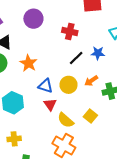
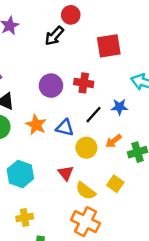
purple circle: (33, 19) -> (51, 86), moved
blue triangle: (46, 86) -> (65, 128), moved

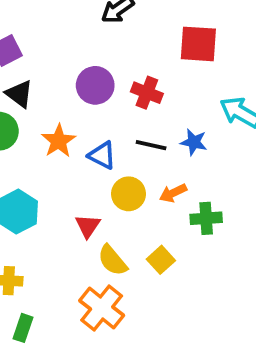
black line: (94, 115) -> (151, 145), turned 48

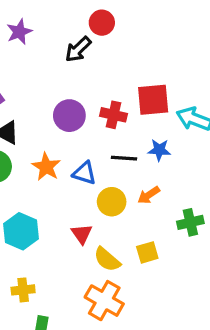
red square: (198, 44) -> (153, 100), moved
green cross: (206, 218) -> (190, 222), moved
yellow square: (161, 260) -> (147, 252), turned 35

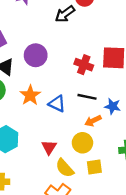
purple circle: (69, 116) -> (36, 55), moved
blue star: (159, 150) -> (113, 106), moved
orange arrow: (149, 195) -> (93, 121), moved
yellow circle: (112, 202) -> (82, 143), moved

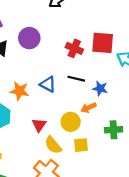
orange star: (30, 95) -> (19, 91), moved, turned -30
orange arrow: (93, 121) -> (88, 108), moved

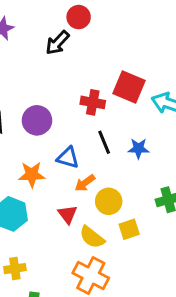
purple circle: (29, 38) -> (37, 120), moved
red square: (103, 43) -> (129, 87), turned 30
black line: (76, 79) -> (104, 142), turned 66
orange arrow: (88, 108) -> (85, 183), moved

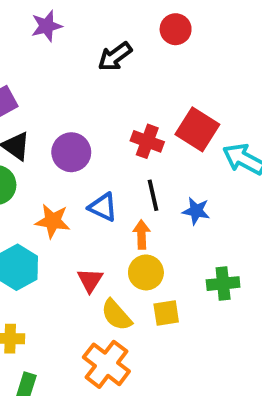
red circle: (79, 17) -> (176, 29), moved
orange arrow: (85, 183) -> (142, 235), moved, turned 115

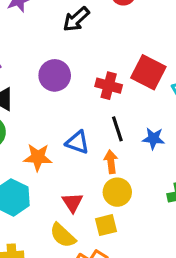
purple circle: (71, 152) -> (55, 75), moved
yellow square: (166, 313) -> (106, 225), moved
yellow semicircle: (116, 315) -> (63, 235), moved

